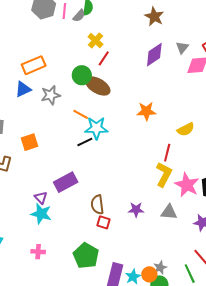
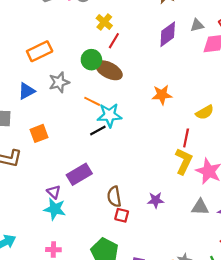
gray triangle: (182, 48) -> (197, 25), turned 40
blue triangle: (23, 89) -> (27, 91), moved
gray triangle: (169, 212) -> (200, 207), moved

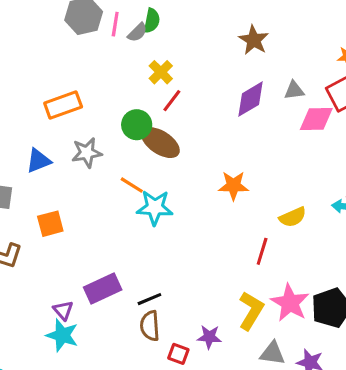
black line: (98, 131) -> (149, 299), moved
yellow L-shape: (184, 161) -> (251, 311), moved
red square: (122, 215) -> (178, 354), moved

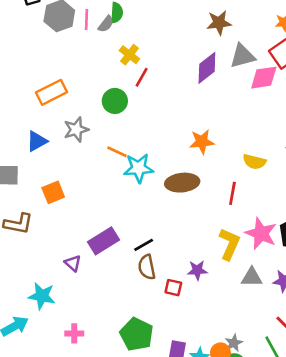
brown star: (254, 40) -> (219, 23), moved, turned -30
gray triangle: (294, 90) -> (242, 56), size x1.5
brown ellipse: (160, 143) -> (182, 183), moved, turned -32
yellow semicircle: (293, 217) -> (254, 162), turned 45
cyan star: (62, 335) -> (42, 296), moved

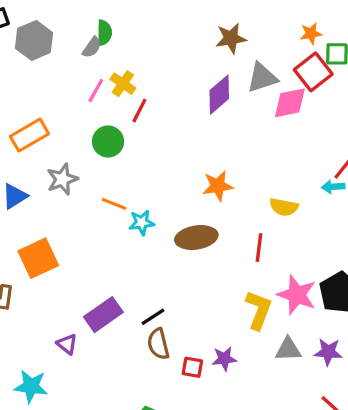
pink line: (87, 19) -> (96, 90), moved, turned 30
cyan star: (139, 168) -> (142, 223), size x0.7
orange square: (53, 192) -> (38, 258), size x1.4
purple star: (197, 270) -> (224, 359), moved

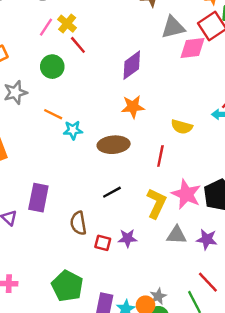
purple diamond: (219, 95) -> (132, 65), moved
red line: (139, 110) -> (78, 45), turned -72
purple rectangle: (103, 315) -> (38, 198), turned -48
black line: (153, 317) -> (112, 192), moved

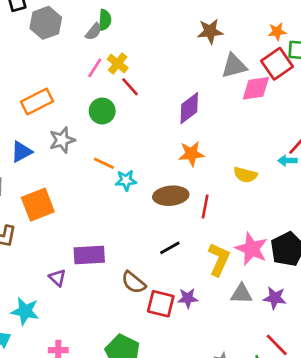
red line: (160, 156) -> (205, 207), moved
purple rectangle: (38, 198) -> (89, 255), turned 76
brown semicircle: (78, 223) -> (134, 282), turned -40
red square: (103, 243) -> (161, 304), size x1.5

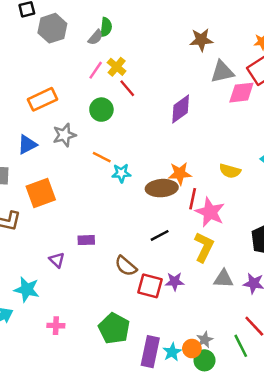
orange star: (191, 154) -> (180, 174), moved
pink star: (251, 249) -> (210, 212), moved
purple rectangle: (89, 255) -> (86, 240), size x0.6

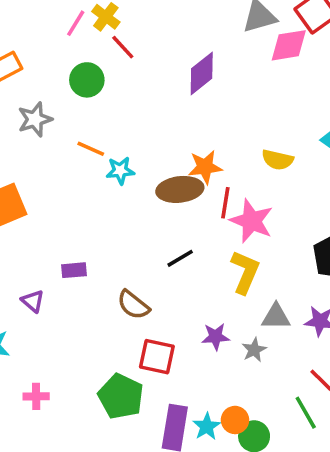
purple star: (175, 282) -> (216, 337), moved
red square: (150, 286) -> (157, 357), moved
gray star: (205, 340) -> (254, 350), moved

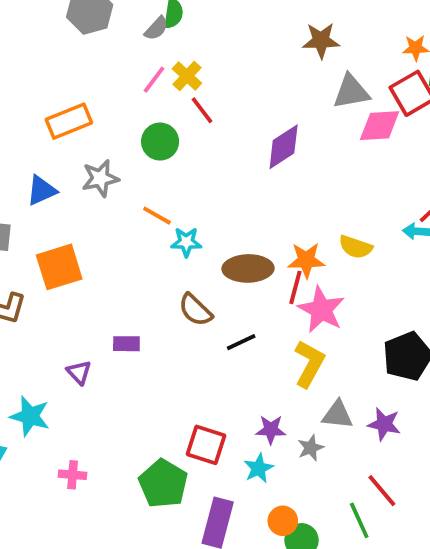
orange star: (205, 167) -> (306, 260), moved
brown semicircle: (133, 305) -> (195, 310), moved
cyan star: (207, 426) -> (259, 468), moved

